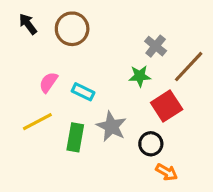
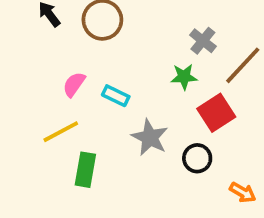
green rectangle: (75, 137) -> (85, 170), moved
orange arrow: (167, 172) -> (243, 192), moved

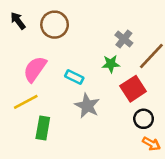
pink semicircle: (74, 84) -> (35, 69), size x1.5
cyan rectangle: (116, 96) -> (74, 77), moved
black circle: (197, 158) -> (144, 119), moved

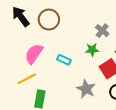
black arrow: (18, 21) -> (21, 16), size x1.5
gray star: (87, 106) -> (86, 89), moved

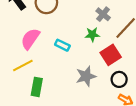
gray star: (86, 89) -> (86, 76), turned 30

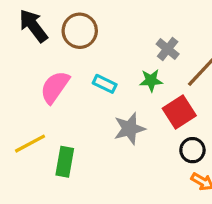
cyan rectangle: (62, 45) -> (105, 84), moved
yellow line: (23, 66) -> (30, 144), moved
gray star: (86, 76) -> (129, 129), moved

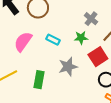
green rectangle: (65, 162) -> (39, 80), moved

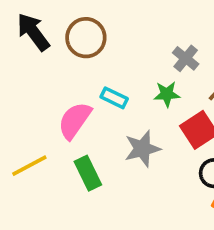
pink semicircle: (23, 42) -> (75, 120), moved
green rectangle: (39, 80) -> (88, 173), turned -36

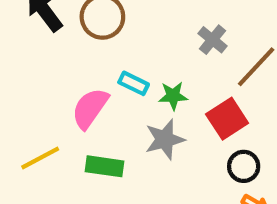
green star: (167, 94) -> (173, 96), moved
green rectangle: (88, 173) -> (105, 166), turned -56

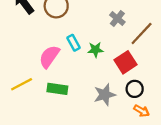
cyan rectangle: (134, 83) -> (74, 43), turned 35
gray star: (165, 139) -> (105, 95), moved

